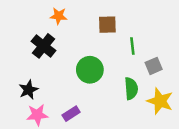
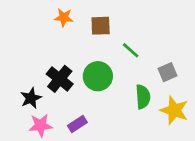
brown square: (107, 25) -> (101, 26), moved
black cross: (44, 46) -> (60, 79), moved
green line: (132, 46) -> (131, 50), moved, turned -42

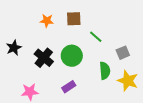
orange star: (64, 18) -> (47, 21), moved
black star: (31, 98) -> (14, 48), moved
purple rectangle: (77, 124) -> (69, 87), moved

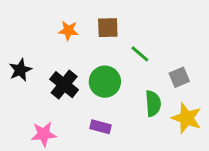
purple rectangle: (69, 87) -> (101, 127), turned 48

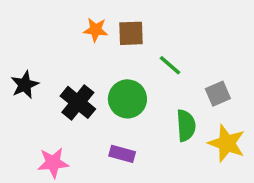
orange star: (68, 31) -> (96, 30), moved

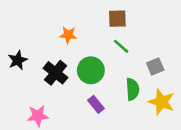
orange star: (96, 30) -> (68, 35), moved
brown square: (131, 33) -> (117, 19), moved
purple rectangle: (122, 154) -> (96, 104), moved, turned 36

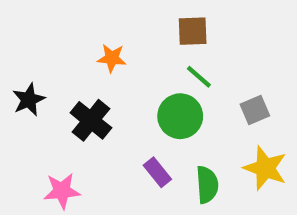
green circle: (91, 70) -> (180, 116), moved
green semicircle: (132, 89) -> (207, 185), moved

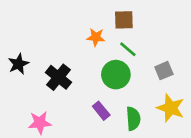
orange star: (112, 58) -> (96, 37), moved

